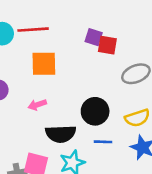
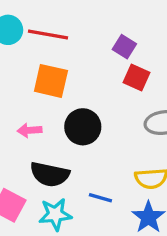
purple square: (94, 37) -> (124, 47), moved
black circle: (95, 111) -> (83, 127), moved

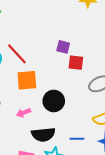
red line: (48, 35) -> (17, 54), turned 55

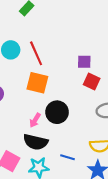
purple square: (63, 47) -> (84, 62), turned -32
pink arrow: (24, 113) -> (35, 120), moved, turned -56

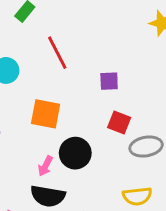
red line: (36, 53) -> (57, 53), moved
red square: (92, 82) -> (119, 122), moved

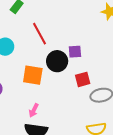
red square: (119, 122) -> (83, 79), turned -35
black circle: (75, 153) -> (57, 61), moved

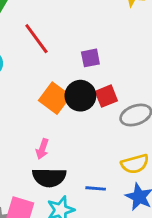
black circle: (57, 61) -> (80, 96), moved
orange square: (33, 75) -> (55, 98), moved, turned 35

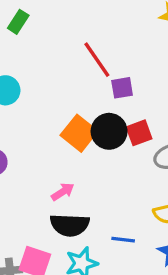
red line: (36, 39) -> (97, 60), moved
pink arrow: (42, 149) -> (63, 192), turned -144

